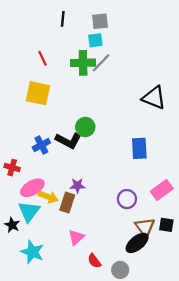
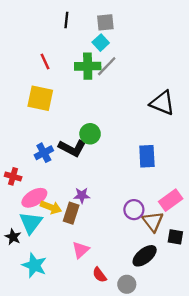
cyan square: (95, 40) -> (101, 43), turned -35
brown triangle: (145, 227) -> (153, 221), moved

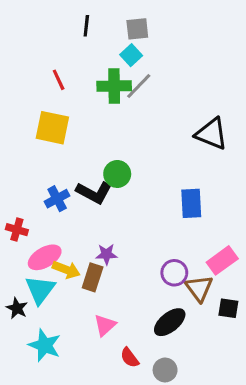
black ellipse: (145, 256) -> (170, 322), moved

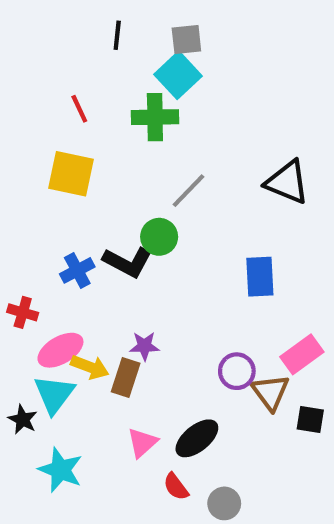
cyan square: (131, 55) -> (178, 75), size x1.5
gray line: (139, 86) -> (189, 191), moved
black ellipse: (170, 322) -> (197, 438), moved

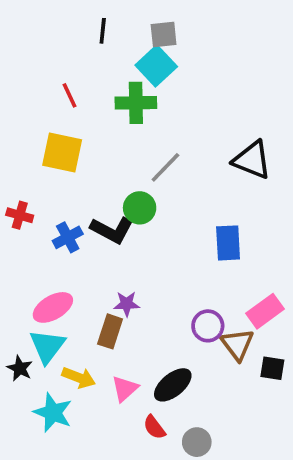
red cross: (23, 312) -> (20, 215), moved
yellow arrow: (90, 367) -> (79, 378), moved

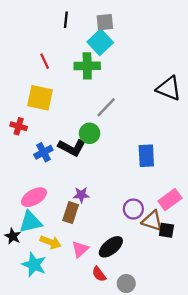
black triangle: (252, 160) -> (169, 88), moved
red cross: (20, 215) -> (19, 126), moved
brown triangle: (237, 344) -> (152, 221), turned -35
cyan triangle: (47, 346) -> (30, 222), turned 40
black square: (272, 368) -> (166, 230), moved

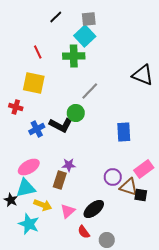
black line: (66, 20) -> (56, 17), turned 40

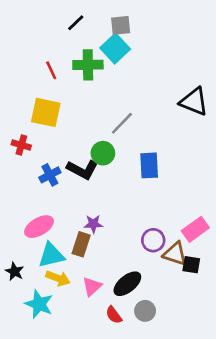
green cross: (74, 56) -> (88, 65), moved
blue rectangle: (124, 132) -> (149, 165), moved
cyan triangle: (26, 188) -> (51, 255), moved
gray circle: (107, 240) -> (145, 311), moved

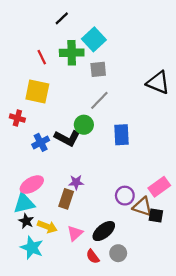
gray square: (121, 25) -> (98, 69), moved
cyan triangle: (51, 255) -> (24, 203), moved
black star: (15, 271) -> (26, 221), moved

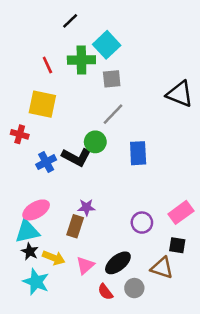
brown triangle: (143, 207) -> (162, 268), moved

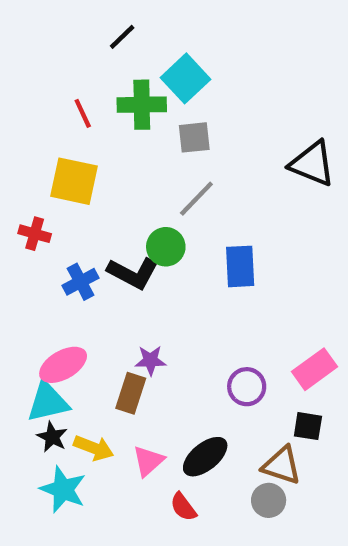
gray circle: (134, 288) -> (269, 500), moved

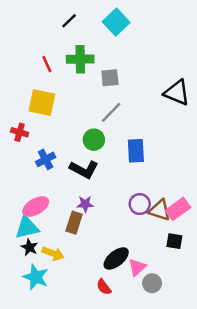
cyan square: (185, 78) -> (116, 22), moved
black L-shape: (133, 273) -> (84, 169), moved
purple circle: (247, 387) -> (140, 204), moved
pink triangle: (148, 461) -> (137, 267), moved
brown triangle: (282, 465) -> (159, 210), moved

